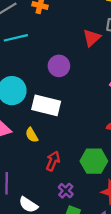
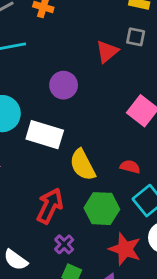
yellow semicircle: (32, 135) -> (83, 165), moved, size x1.6
red arrow: (53, 161) -> (50, 206), size x1.4

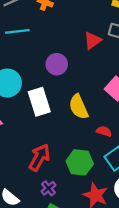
white rectangle: (45, 135) -> (39, 102), turned 52
yellow semicircle: (83, 165) -> (79, 107), moved

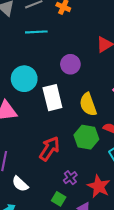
green hexagon: (80, 162) -> (86, 137), moved
purple cross: (48, 188) -> (70, 178), moved

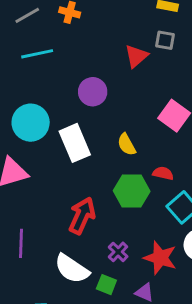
yellow semicircle: (88, 104) -> (127, 144), size x0.7
white semicircle: (20, 184) -> (72, 269), moved, size x1.4

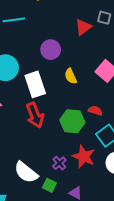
yellow semicircle: (127, 144) -> (71, 76), moved
red arrow: (82, 216) -> (35, 115), moved, turned 130
red star: (160, 258) -> (84, 157), moved

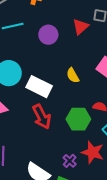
purple circle: (51, 50) -> (48, 35), moved
white rectangle: (35, 84) -> (39, 87), turned -40

